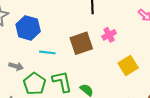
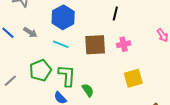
blue hexagon: (28, 28) -> (63, 17), moved
gray arrow: (16, 66) -> (30, 32), moved

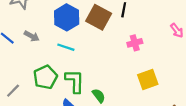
brown square: (95, 45) -> (99, 17), moved, turned 35

